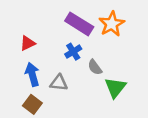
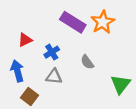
blue cross: (73, 52) -> (52, 52), moved
blue arrow: (32, 74) -> (17, 71), moved
green triangle: (115, 88) -> (120, 84), moved

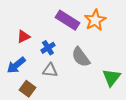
gray semicircle: (87, 62) -> (81, 57), size x1.5
blue arrow: (17, 71) -> (16, 65), turned -114

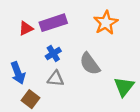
purple rectangle: (67, 20) -> (53, 23), moved, turned -50
red triangle: (23, 37) -> (26, 28), moved
blue arrow: (16, 65) -> (18, 73), turned -72

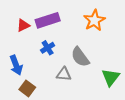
gray triangle: (56, 79) -> (64, 74), moved

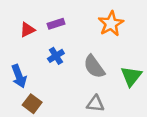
purple rectangle: (48, 20) -> (56, 24), size x0.6
gray triangle: (64, 74) -> (95, 104), moved
green triangle: (111, 77) -> (131, 76), moved

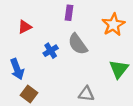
purple rectangle: (56, 24) -> (69, 13), moved, turned -64
orange star: (111, 24) -> (113, 25), moved
gray semicircle: (94, 67) -> (78, 44), moved

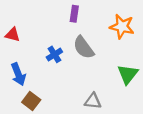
orange star: (113, 25) -> (122, 27), turned -30
red triangle: (25, 27) -> (13, 35), moved, turned 40

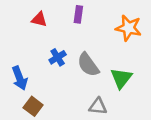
red triangle: (13, 35) -> (39, 19), moved
gray semicircle: (84, 47) -> (88, 65), moved
green triangle: (128, 74) -> (121, 78), moved

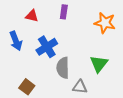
blue cross: (58, 57) -> (47, 47), size x1.5
gray semicircle: (88, 65) -> (63, 68), moved, turned 35
blue arrow: (20, 78) -> (16, 41), moved

